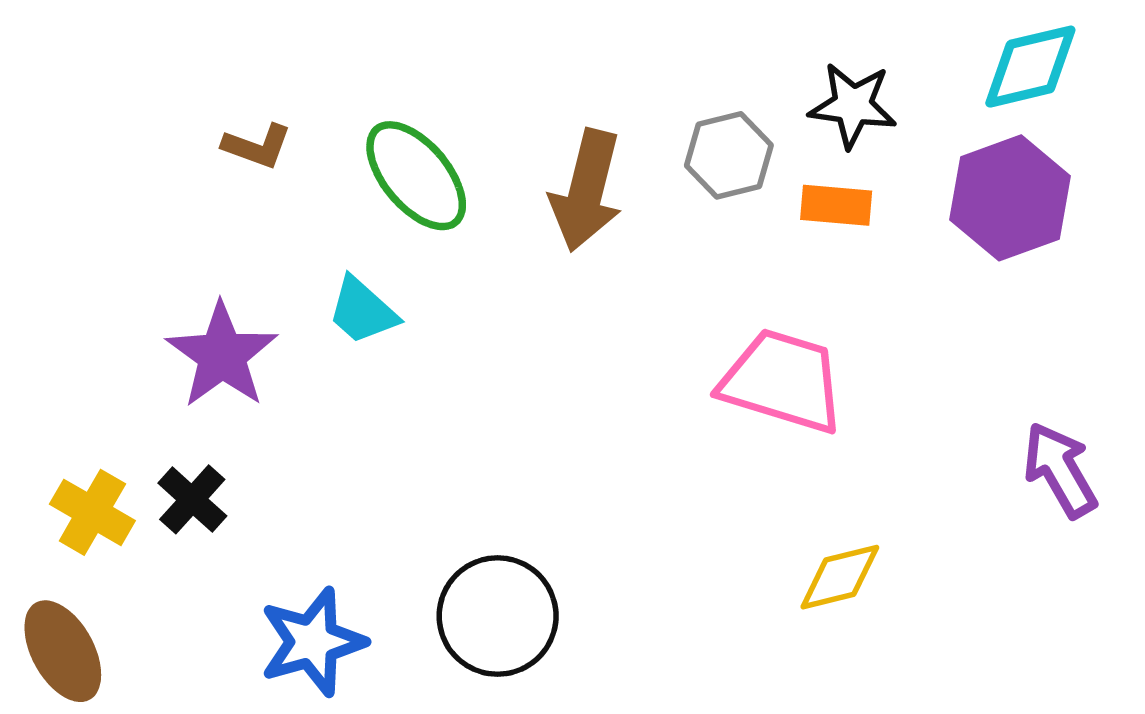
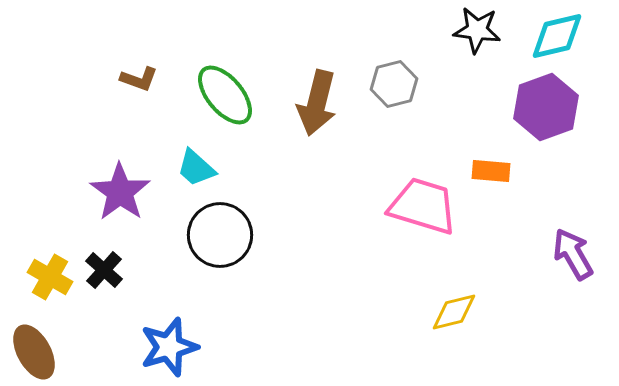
black star: (853, 105) -> (477, 30), moved
orange rectangle: (836, 205) -> (491, 171), moved
black circle: (498, 616) -> (220, 235), moved

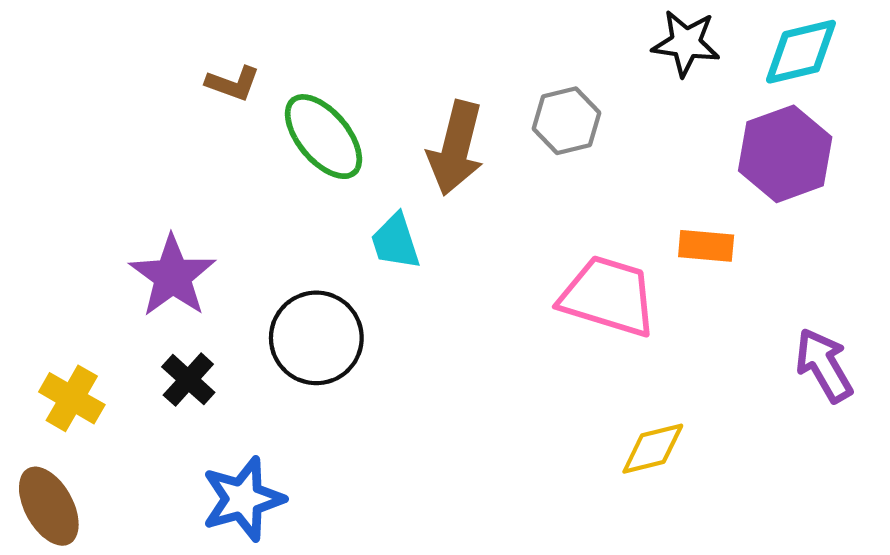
brown L-shape: (139, 79) -> (233, 83), moved
cyan trapezoid: (196, 168) -> (395, 242), moved, turned 30
black cross: (104, 270) -> (188, 380), moved

